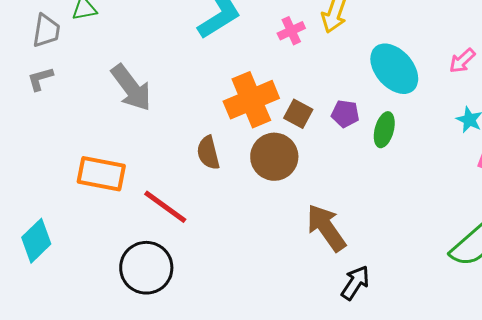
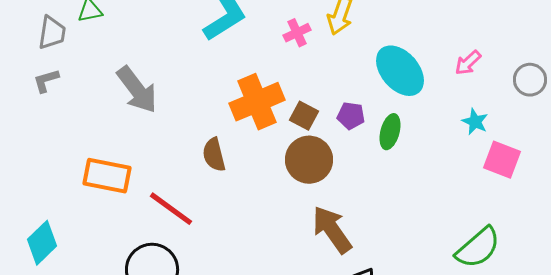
brown circle: (274, 157) -> (309, 160), moved

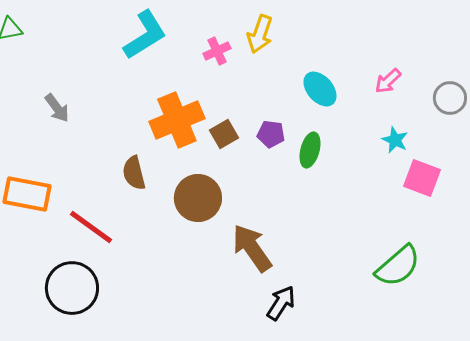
cyan ellipse: (400, 71) -> (320, 89), size x0.7
gray arrow: (137, 90) -> (57, 108), size x0.6
brown square: (304, 116) -> (224, 134), turned 32
brown circle: (309, 160) -> (198, 198), moved

